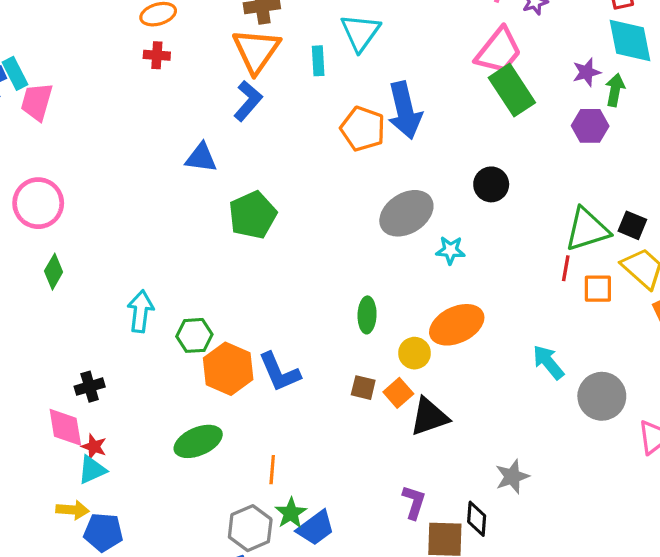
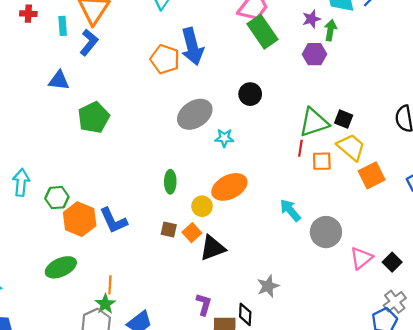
cyan rectangle: (318, 61) -> (63, 26), moved
green star: (291, 513) -> (105, 304), moved

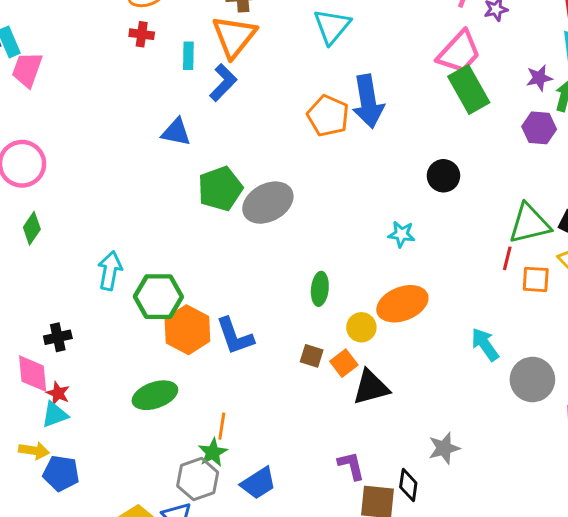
gray ellipse: (195, 114) -> (268, 203), moved
green hexagon: (57, 198) -> (158, 297), size x1.4
purple L-shape: (204, 304) -> (351, 466), turned -35

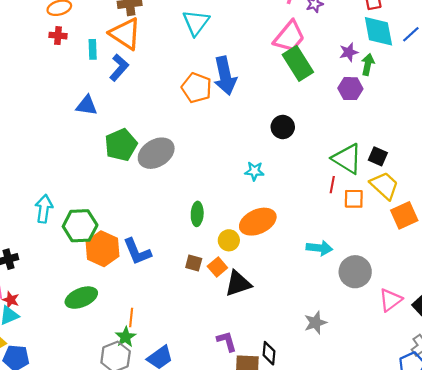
orange triangle: (234, 36) -> (125, 34), turned -32
green triangle: (529, 224) -> (347, 159), turned 48
cyan arrow: (485, 344) -> (319, 248), turned 135
gray star: (444, 448) -> (315, 323), moved

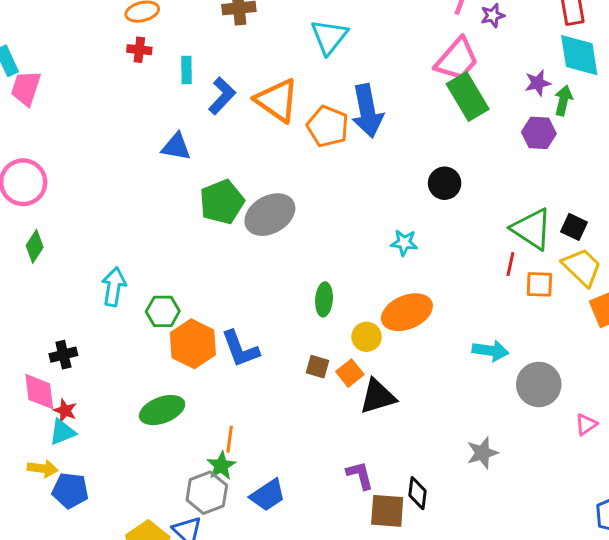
orange triangle: (125, 34) -> (277, 100), moved
green hexagon: (80, 226) -> (163, 311), size x0.7
pink triangle: (390, 300) -> (586, 424), size x0.7

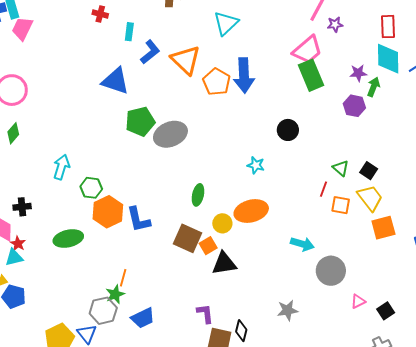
blue triangle: (176, 147) -> (115, 81), size x1.4
green triangle: (532, 229) -> (341, 168), size x0.6
brown square: (318, 367) -> (187, 238), size x1.8
green ellipse: (162, 410) -> (68, 239), moved

